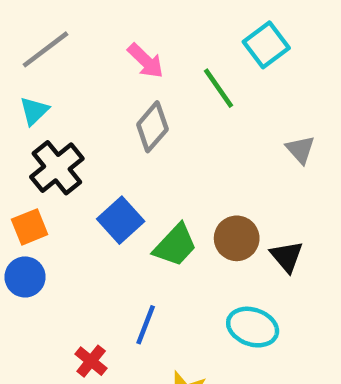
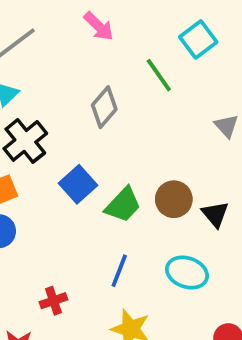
pink arrow: (146, 61) -> (99, 26), moved
blue line: (146, 325) -> (119, 271), moved
red cross: (91, 361) -> (53, 301), turned 32

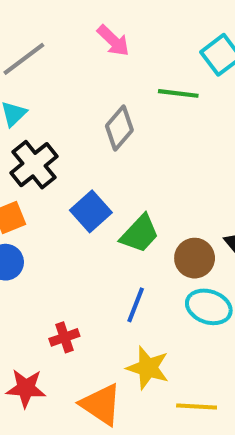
green line: (159, 75) -> (178, 93), turned -48
brown circle: (174, 199) -> (195, 258), moved

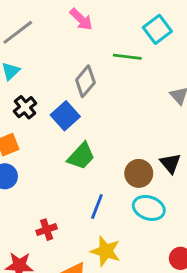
black cross: (34, 165) -> (25, 107), size x0.7
blue square: (91, 211) -> (65, 116), moved
green trapezoid: (140, 234) -> (81, 156), moved

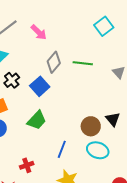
pink arrow: (81, 19) -> (39, 32), moved
green line: (127, 57) -> (83, 63), moved
green trapezoid: (81, 156) -> (37, 120), moved

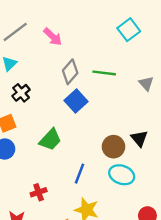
blue square: (40, 86) -> (76, 101), moved

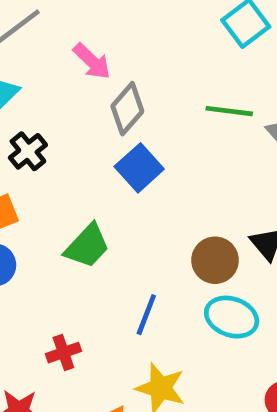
pink arrow: (53, 37) -> (92, 61), moved
green line: (104, 73) -> (229, 111), moved

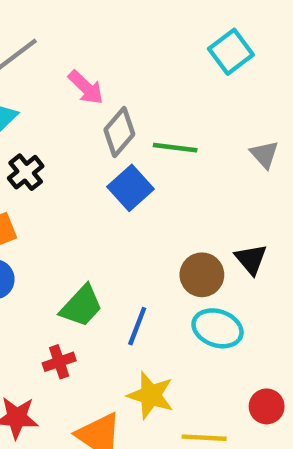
green line: (229, 111) -> (175, 148), moved
green trapezoid: (87, 246) -> (81, 306), moved

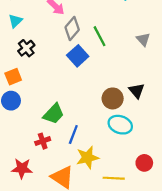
green line: (175, 148) -> (99, 36), turned 55
blue line: (137, 326) -> (73, 135), moved
yellow star: (151, 395) -> (87, 157), turned -30

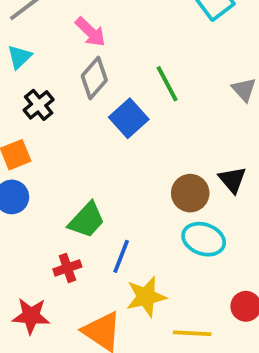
gray diamond: (72, 29) -> (94, 78), moved

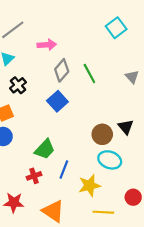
pink arrow: (90, 32) -> (47, 45), turned -48
gray diamond: (94, 78) -> (62, 70), moved
blue square: (129, 118) -> (57, 101), moved
yellow star: (146, 297) -> (89, 186), moved

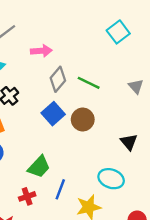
green line: (89, 74) -> (89, 83), turned -36
brown circle: (102, 134) -> (83, 120), moved

